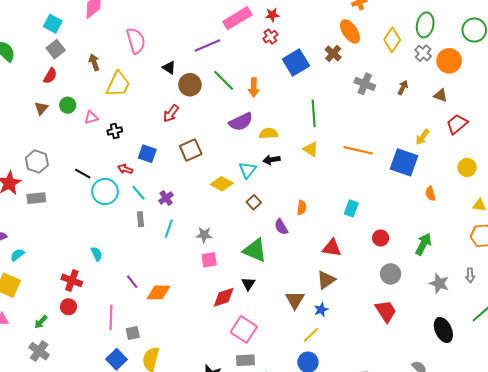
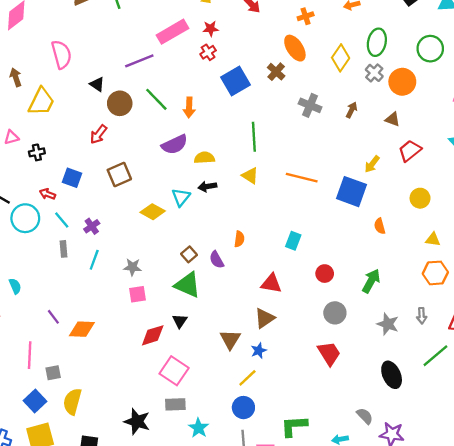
brown square: (254, 202) -> (189, 254), moved

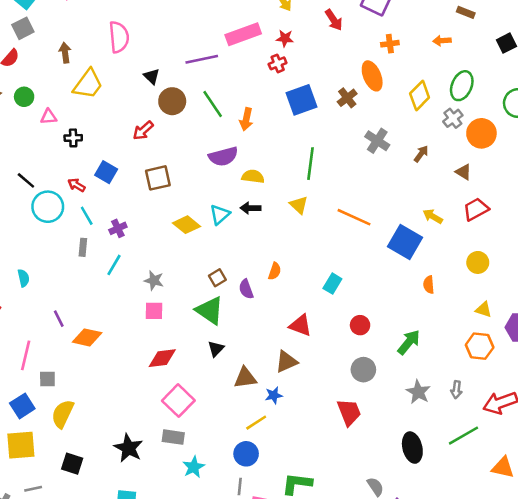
yellow arrow: (372, 164) -> (433, 216), turned 72
black triangle: (180, 321) -> (216, 349), moved
brown triangle: (230, 339) -> (245, 378), turned 40

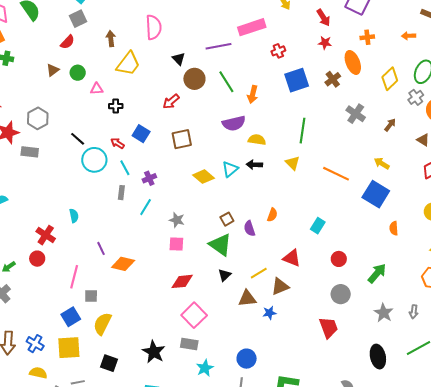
red star: (285, 38) -> (325, 43), moved
yellow arrow: (433, 216) -> (382, 163), moved
yellow line: (256, 423) -> (259, 273), moved

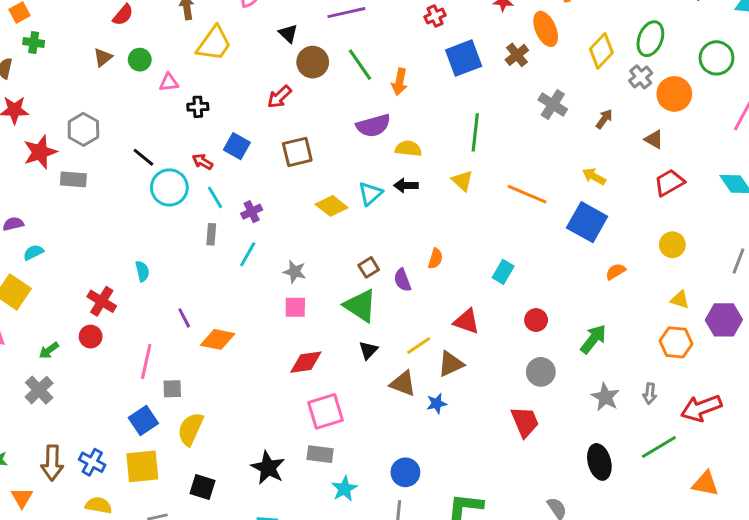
orange semicircle: (394, 228) -> (616, 272), turned 64
brown triangle: (247, 298) -> (403, 384), turned 30
pink square: (194, 315) -> (325, 411), turned 30

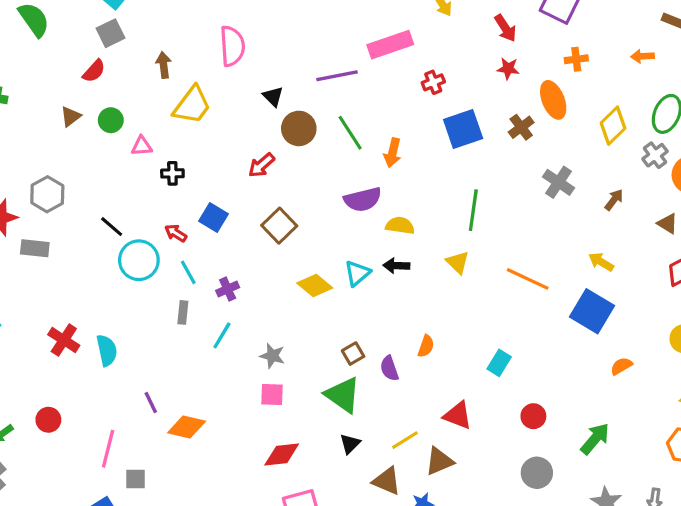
brown square: (297, 152) -> (279, 226), turned -32
cyan semicircle: (142, 271) -> (107, 350), size x1.4
red cross: (102, 301) -> (64, 340), moved

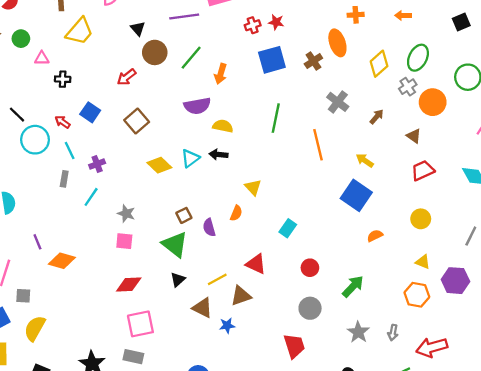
red star: (508, 69) -> (276, 22), moved
green line: (350, 133) -> (191, 58), turned 70
yellow triangle: (458, 262) -> (253, 187), moved
orange line: (528, 279) -> (318, 145), moved, turned 48

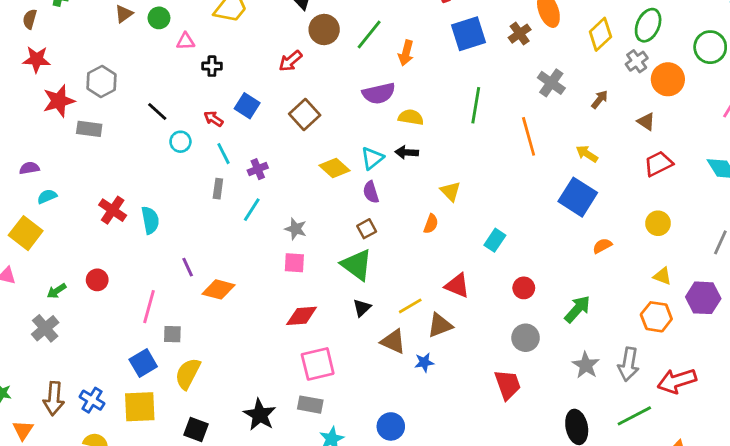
cyan circle: (35, 140) -> (180, 142), size x0.6
purple semicircle: (209, 227) -> (371, 192), moved
gray arrow: (393, 333) -> (628, 364), size x1.6

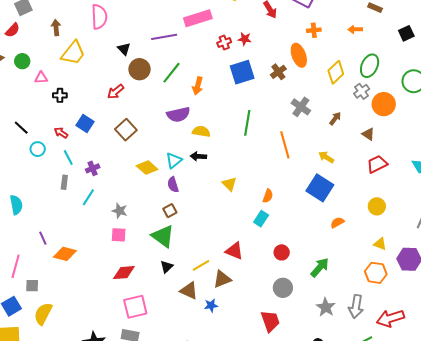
orange semicircle: (431, 224) -> (268, 196), moved

